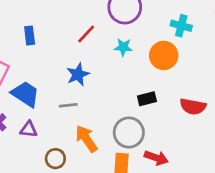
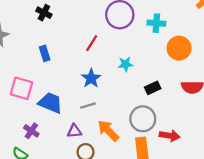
cyan cross: (181, 26) -> (156, 23), moved
cyan star: (123, 47) -> (125, 64), moved
orange circle: (164, 55) -> (179, 48), moved
purple triangle: (29, 129) -> (74, 131), moved

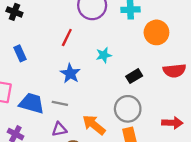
gray line: (88, 106) -> (60, 103), moved, turned 35
red arrow: (170, 136) -> (172, 123), moved

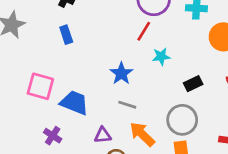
red line: (67, 38) -> (144, 31), moved
blue rectangle: (20, 53) -> (66, 35), moved
gray line: (60, 103) -> (127, 105), moved

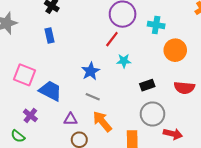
gray circle: (182, 120) -> (152, 114), moved

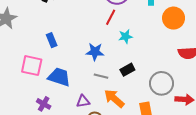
blue rectangle: (49, 36) -> (52, 40), moved
blue star: (91, 71) -> (95, 52), turned -30
black rectangle: (147, 85) -> (127, 70), moved

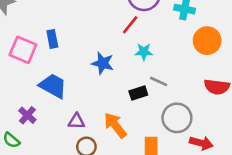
pink square: (32, 66) -> (23, 50), moved
gray line: (101, 76) -> (159, 81), moved

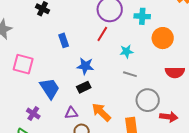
blue rectangle: (52, 39) -> (64, 40), moved
cyan star: (144, 52) -> (126, 51), moved
blue trapezoid: (53, 86) -> (50, 88), turned 35
black rectangle: (138, 93) -> (84, 87), moved

